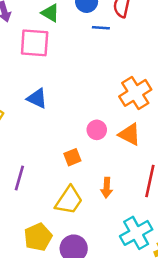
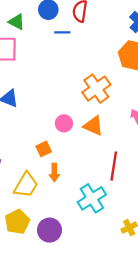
orange arrow: (107, 188) -> (54, 173), moved
yellow trapezoid: (69, 200) -> (26, 185), moved
cyan cross: (136, 233) -> (92, 198), moved

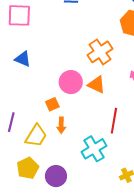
pink circle: (64, 123) -> (71, 82), size x1.5

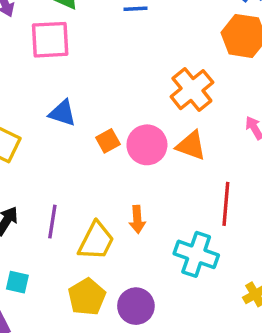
orange square: (52, 104) -> (108, 141), moved
cyan cross: (94, 149) -> (196, 254), turned -35

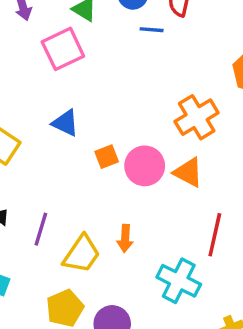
pink square: (50, 40) -> (63, 49), turned -30

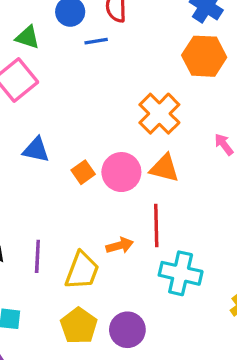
red line: (215, 235) -> (156, 226), moved
orange arrow: (125, 238) -> (120, 245), turned -95

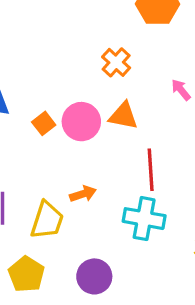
orange cross: (159, 114) -> (116, 62), size x0.7
red line: (156, 226) -> (151, 170), moved
yellow pentagon: (79, 326) -> (26, 274), moved

